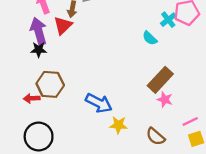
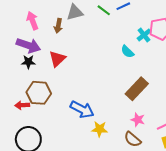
red triangle: (63, 25) -> (57, 59), moved
purple arrow: (39, 31) -> (28, 45), turned 125
pink star: (165, 99) -> (138, 120), moved

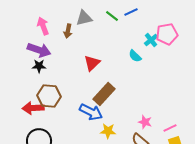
red triangle: (57, 59) -> (92, 63), moved
brown rectangle: (137, 89) -> (104, 94), moved
red arrow: (22, 105) -> (33, 108), size x1.5

